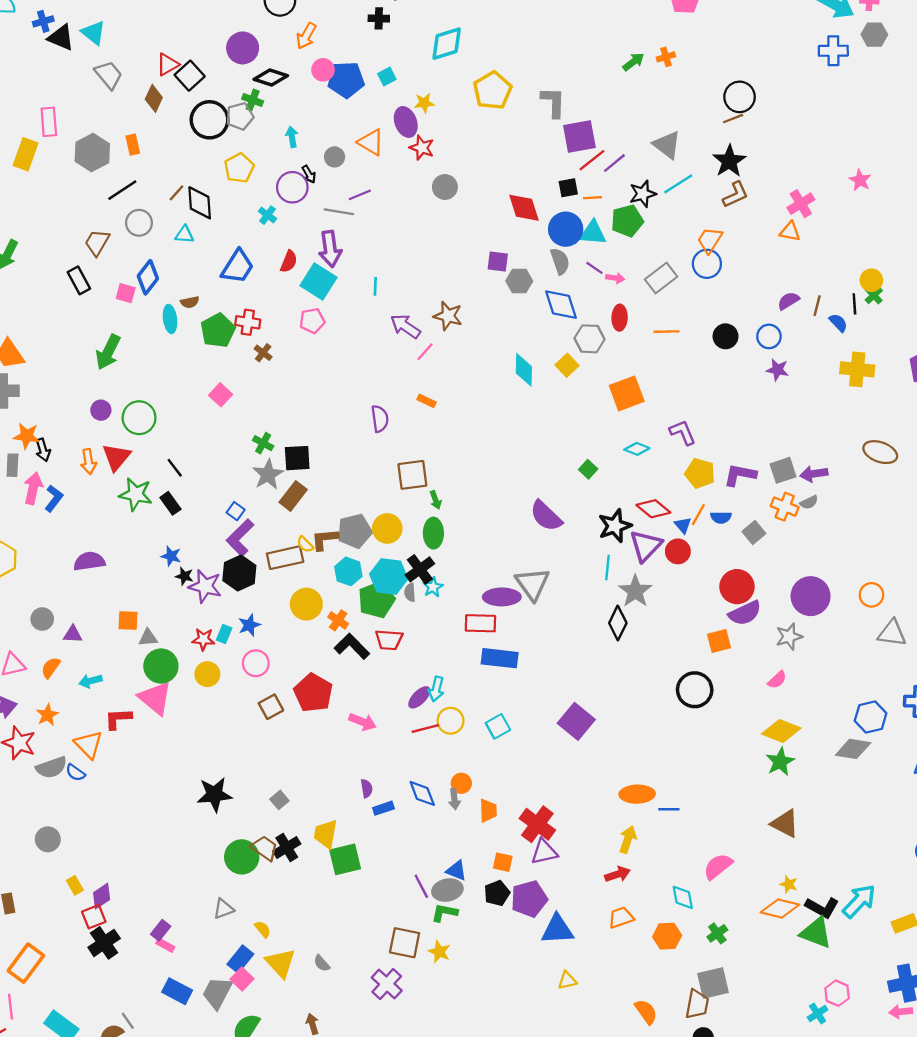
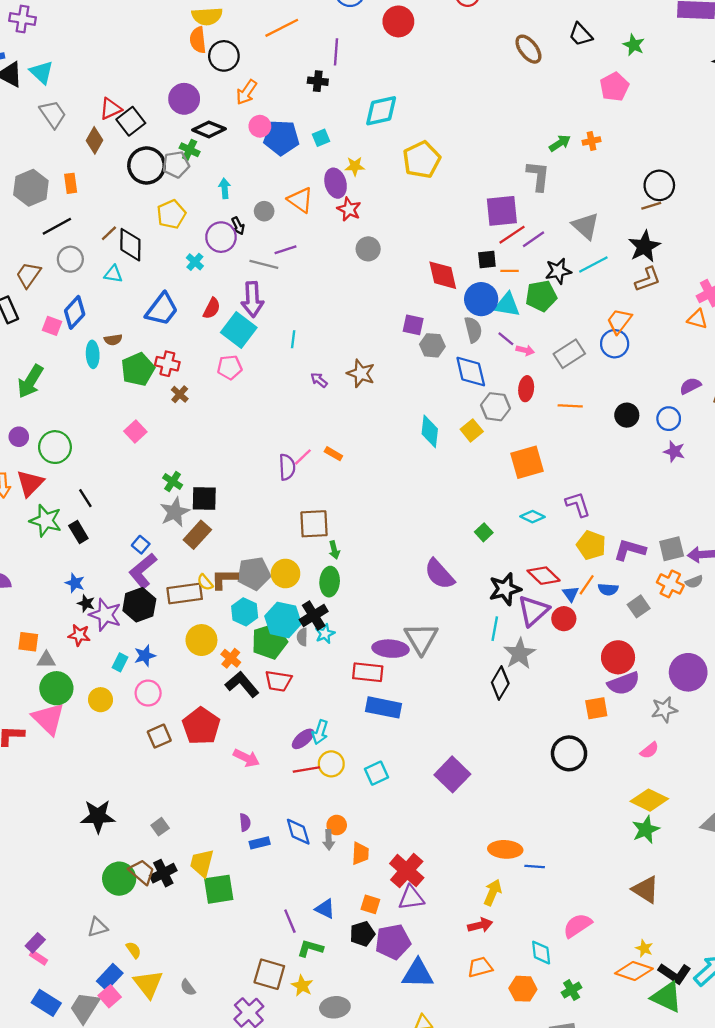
gray L-shape: (553, 102) -> (538, 176), moved
purple arrow: (405, 326) -> (319, 380), size x0.6
pink line: (425, 352) -> (303, 457), moved
red star: (203, 639) -> (79, 635), moved
gray ellipse: (447, 890) -> (335, 1007), moved

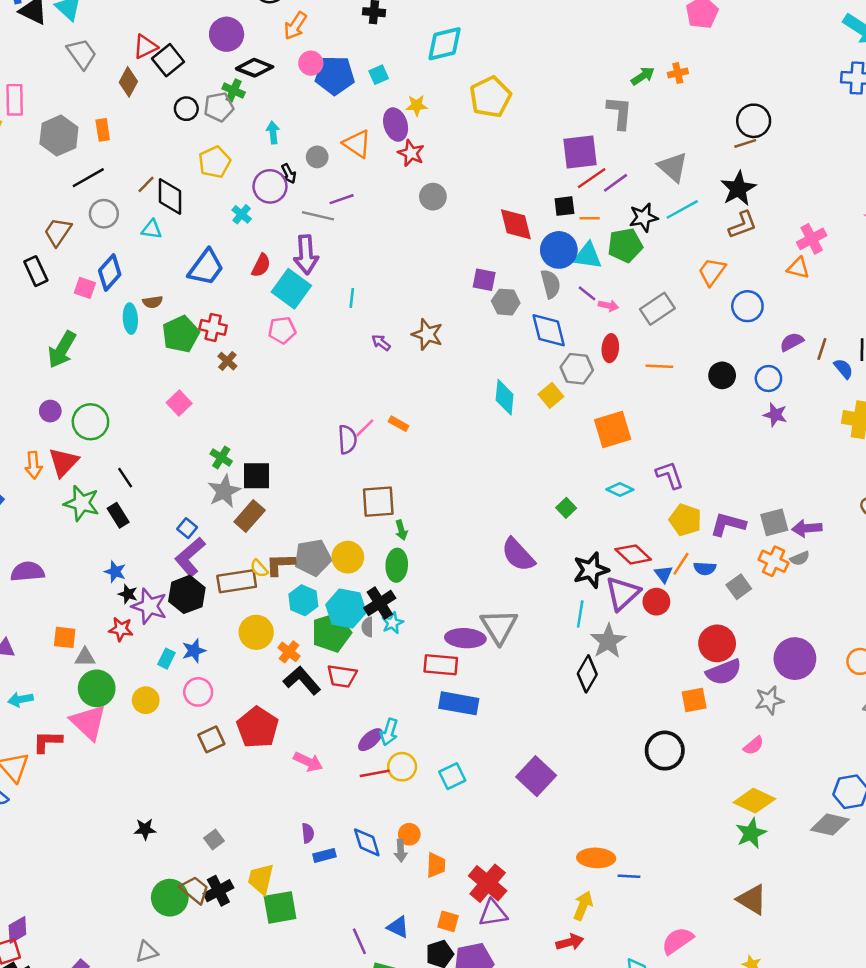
black circle: (147, 165) -> (186, 109), size x0.6
blue circle: (615, 344) -> (747, 306), moved
black star: (98, 816) -> (145, 829), size x0.6

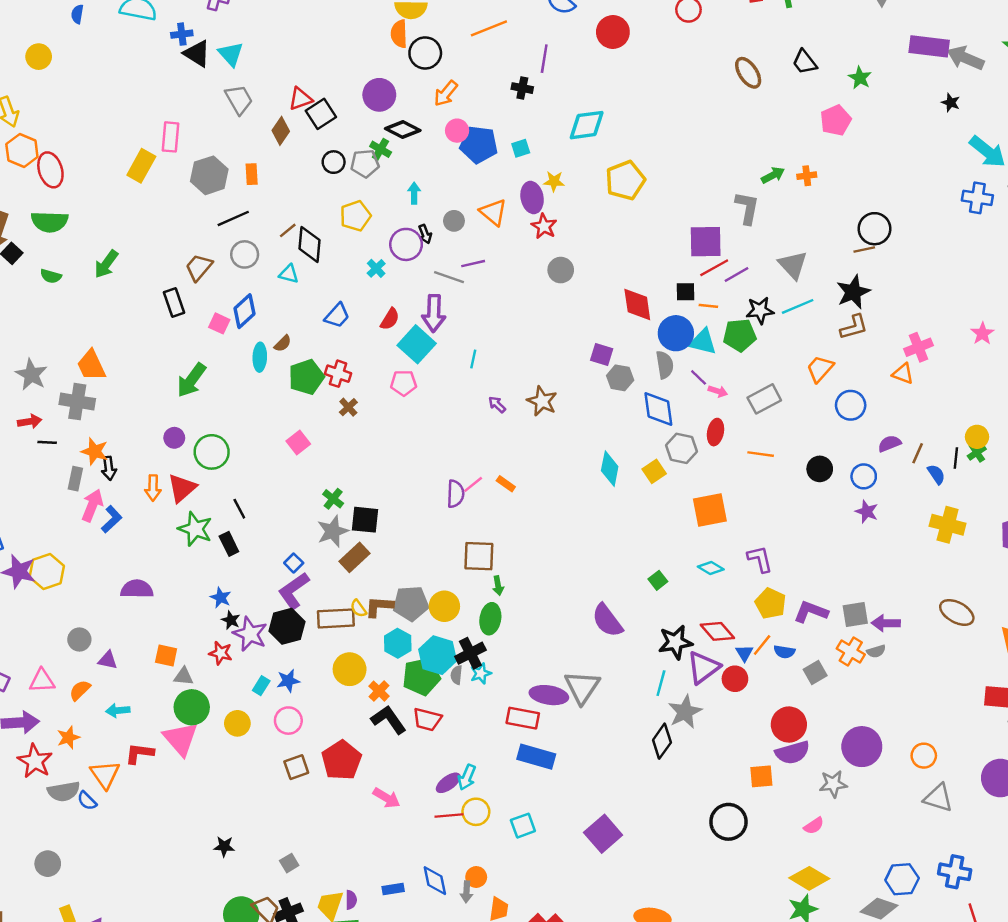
blue trapezoid: (206, 267) -> (337, 316), size x0.7
brown semicircle: (153, 302) -> (283, 343), turned -42
purple semicircle: (308, 833) -> (351, 900), moved

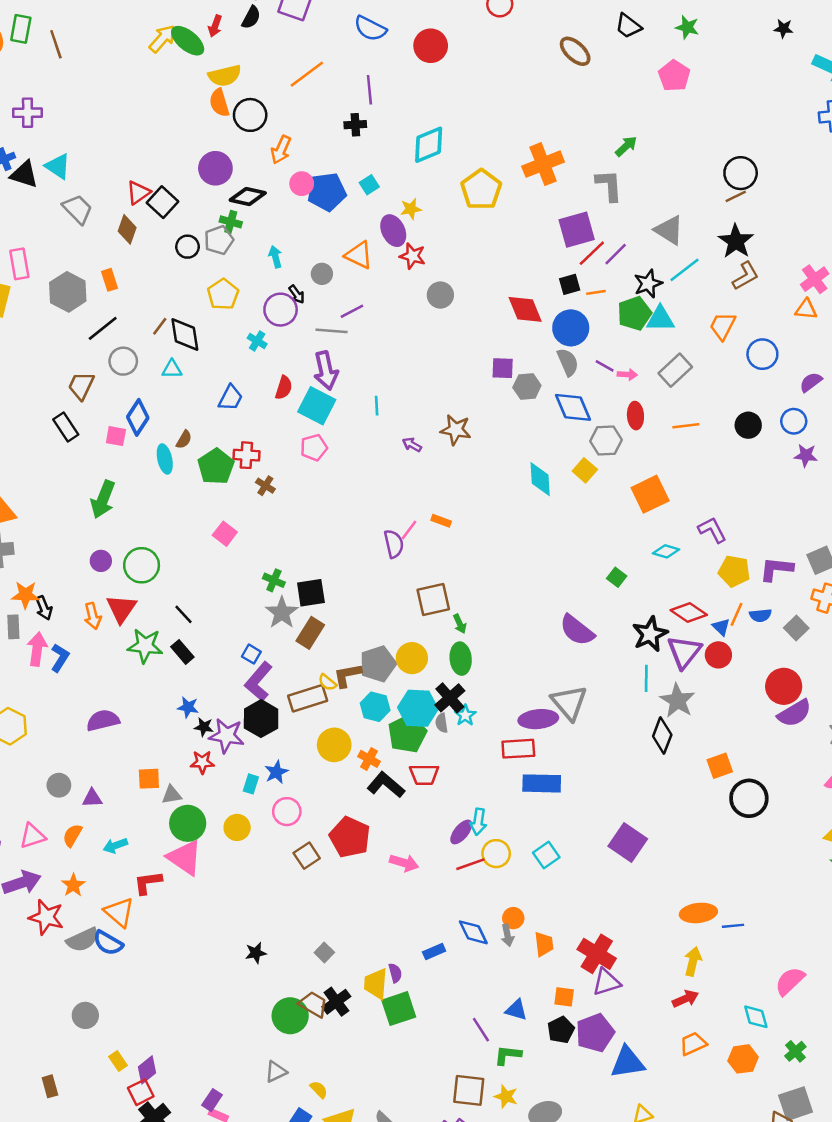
orange cross: (807, 176) -> (543, 164), moved, size x2.0
cyan triangle: (703, 342) -> (660, 319), moved
orange square: (761, 776) -> (720, 766), moved
blue semicircle: (87, 801) -> (108, 943), size x1.4

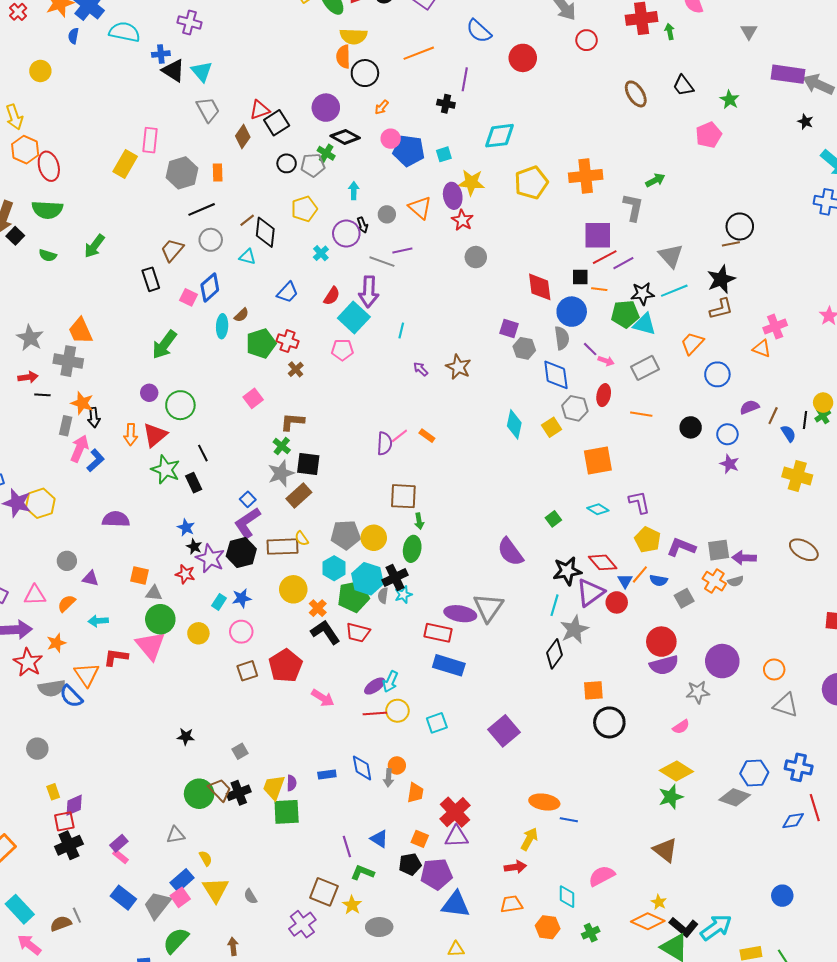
orange arrow: (281, 150) -> (382, 107), size x0.7
yellow star: (411, 209) -> (471, 182), size x1.5
brown L-shape: (347, 675) -> (292, 422), moved

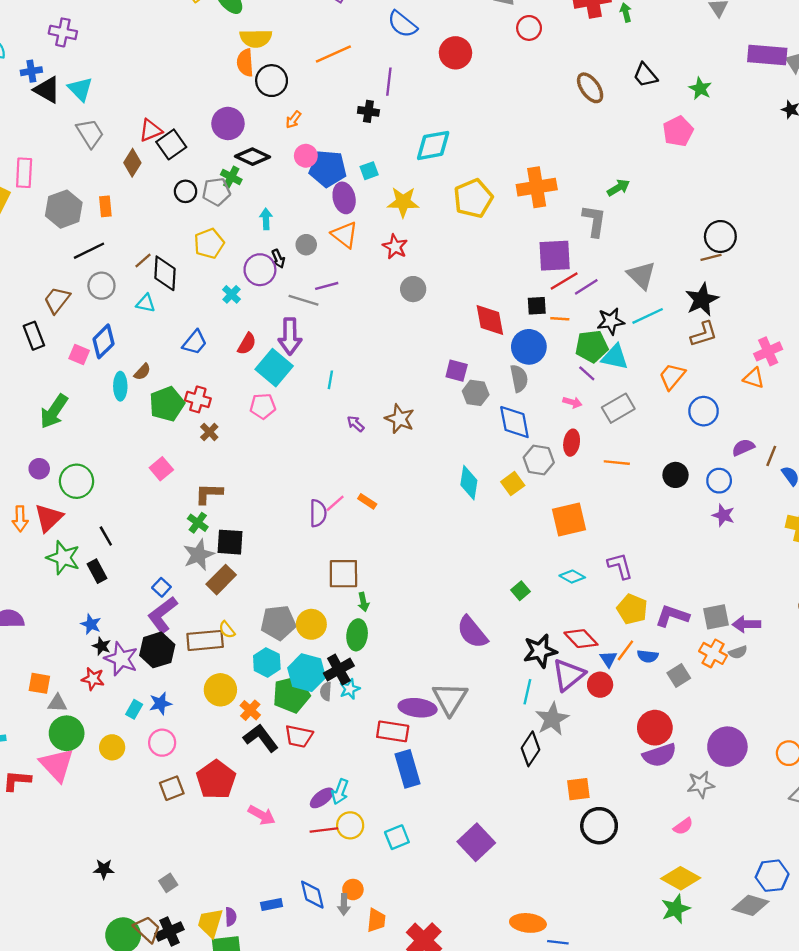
purple ellipse: (453, 196) -> (344, 198), moved
purple line: (590, 349) -> (587, 373), moved
blue rectangle: (449, 665) -> (407, 769), turned 60

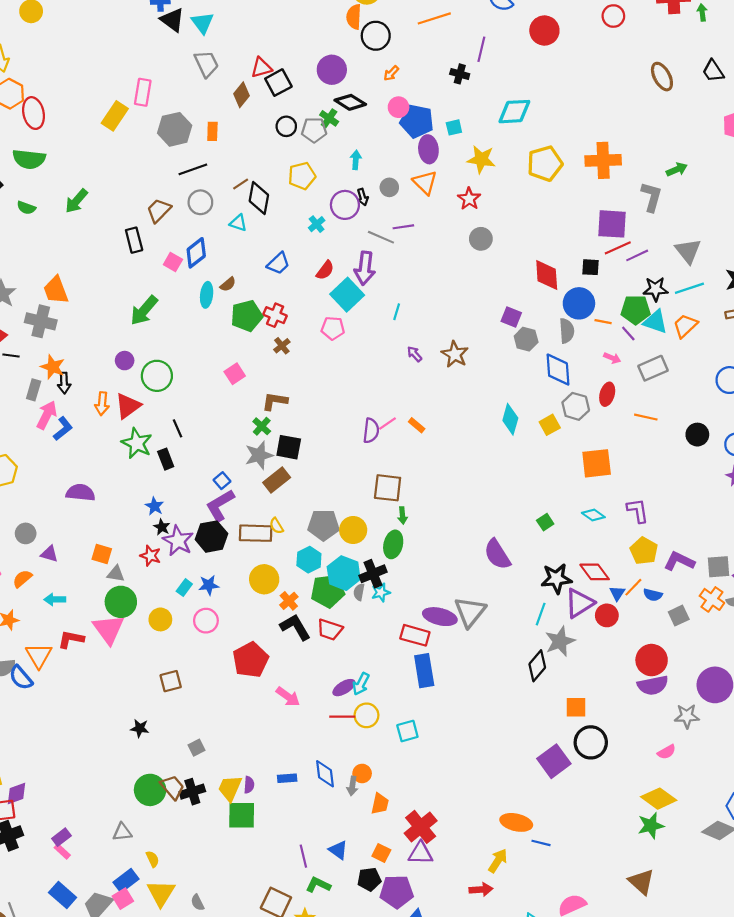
orange line: (560, 319) -> (603, 322), moved
orange trapezoid: (672, 376) -> (685, 326), moved
brown square: (172, 788) -> (171, 681), moved
purple square: (476, 842) -> (554, 761), moved

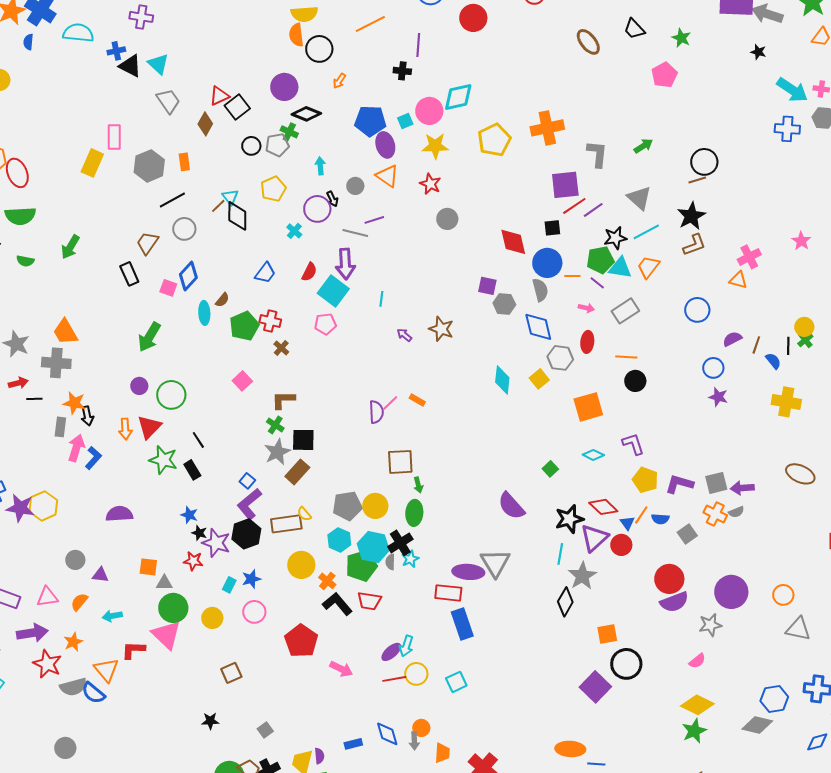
pink circle: (399, 107) -> (429, 111), moved, size x1.4
green arrow: (677, 170) -> (643, 146), moved
cyan triangle: (238, 223) -> (230, 197), moved, turned 42
black circle: (697, 435) -> (635, 381), moved

